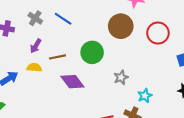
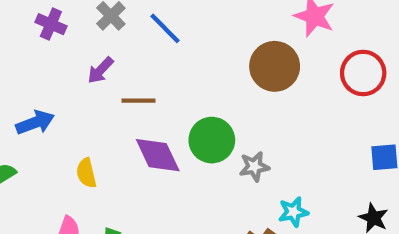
red circle: (158, 33) -> (363, 73), moved
green circle: (92, 52) -> (212, 140), moved
yellow semicircle: (34, 67) -> (86, 173), moved, turned -120

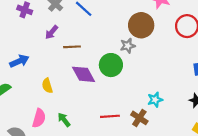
gray star: (254, 167) -> (128, 46), moved

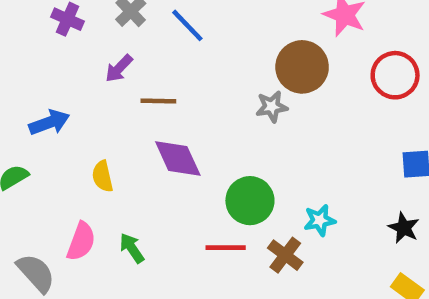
green circle: (111, 65) -> (250, 201), moved

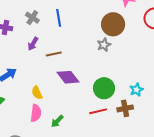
blue line: (187, 25) -> (59, 18), turned 48
pink semicircle: (81, 241) -> (36, 113), moved
green arrow: (132, 248) -> (57, 121), turned -88
brown cross: (285, 255) -> (125, 108), turned -35

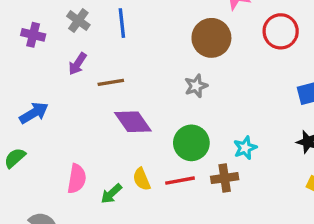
gray star: (104, 45) -> (196, 86), moved
yellow semicircle: (37, 93) -> (142, 179), moved

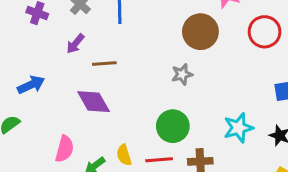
purple diamond: (133, 122) -> (94, 102), moved
cyan star: (245, 148) -> (238, 128), moved, size x1.4

